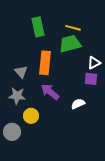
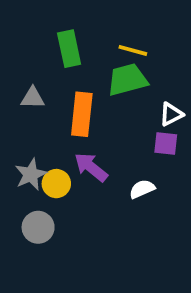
gray triangle: (21, 72) -> (33, 98), moved, turned -48
gray star: (17, 96) -> (31, 174), turned -30
yellow circle: (31, 116) -> (56, 184), moved
gray circle: (12, 132) -> (38, 227), moved

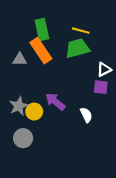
orange rectangle: (82, 114) -> (41, 51), moved, turned -40
white semicircle: (142, 189) -> (86, 115), turned 88

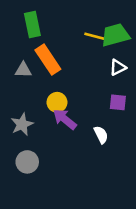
green rectangle: (42, 29) -> (32, 25), moved
green trapezoid: (77, 48) -> (115, 35), moved
white triangle: (104, 69) -> (118, 67), moved
yellow circle: (34, 112) -> (57, 102), moved

